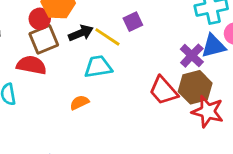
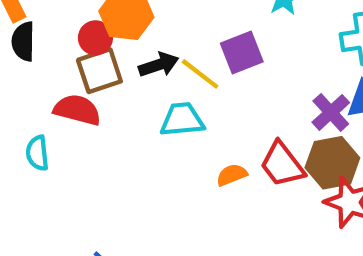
purple square: (133, 22) -> (242, 52), size x1.4
orange semicircle: (79, 102) -> (232, 175), moved

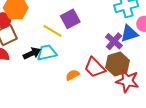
black arrow: (159, 65) -> (32, 53), moved

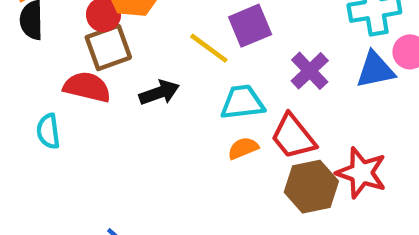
purple cross: (114, 41) -> (310, 71), moved
cyan trapezoid: (47, 53) -> (242, 102), moved
brown hexagon: (117, 64) -> (311, 187), moved

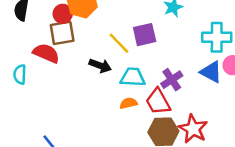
blue triangle: (375, 70) -> (211, 72), turned 30
purple cross: (310, 71) -> (172, 80), moved
black arrow: (159, 93) -> (100, 66), moved, turned 30

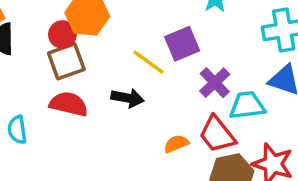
red semicircle: (46, 53) -> (69, 104), moved
cyan trapezoid: (133, 77) -> (247, 105), moved
purple cross: (172, 80) -> (215, 83), moved

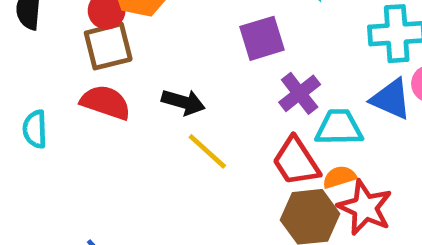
yellow line: (148, 62) -> (207, 151), moved
orange semicircle: (176, 144) -> (339, 177), moved

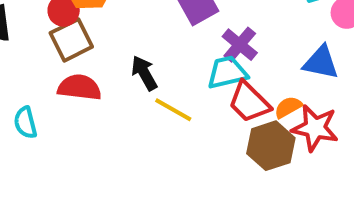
blue triangle: (391, 99) -> (321, 63), moved
black arrow: (183, 102) -> (144, 73), turned -123
cyan trapezoid: (339, 128) -> (227, 73), moved

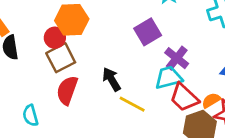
red semicircle: (79, 87) -> (67, 90), turned -76

